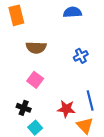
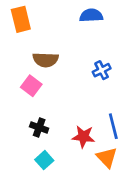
pink square: (35, 80) -> (31, 86), moved
black cross: (24, 108) -> (39, 127), moved

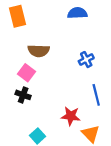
blue line: (113, 126) -> (96, 95), moved
black cross: (39, 127) -> (23, 95), moved

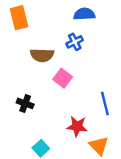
blue cross: (86, 60) -> (75, 42), moved
pink square: (26, 73) -> (63, 78), moved

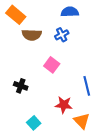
orange rectangle: (19, 18) -> (16, 15), turned -36
brown semicircle: (42, 55) -> (32, 35), moved

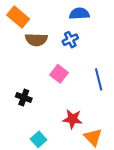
blue line: (87, 86) -> (99, 79), moved

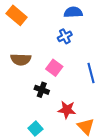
brown semicircle: (36, 40) -> (21, 59), moved
black cross: (24, 97) -> (42, 90), moved

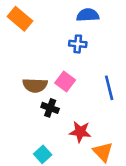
blue cross: (65, 36) -> (78, 44), turned 32
brown semicircle: (21, 59) -> (35, 85), moved

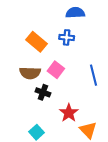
orange rectangle: (20, 19) -> (36, 42), moved
red star: (80, 132) -> (69, 113), turned 30

